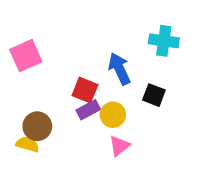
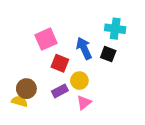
pink square: (26, 56) -> (46, 39), moved
black square: (154, 95) -> (108, 54), moved
purple rectangle: (88, 110) -> (60, 91), moved

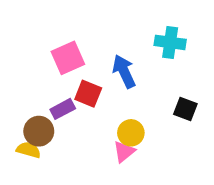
black square: (108, 54) -> (185, 109), moved
yellow circle: (79, 81) -> (131, 133), moved
purple rectangle: (60, 91) -> (63, 109), moved

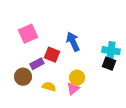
cyan cross: (170, 42) -> (111, 51), moved
pink square: (68, 58) -> (28, 34), moved
yellow semicircle: (29, 150) -> (49, 87), moved

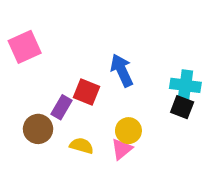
pink square: (28, 34) -> (25, 47), moved
purple rectangle: (37, 64) -> (61, 107), turned -32

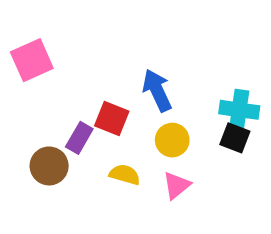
yellow circle: (128, 131) -> (172, 140), moved
yellow semicircle: (82, 146) -> (125, 175), moved
pink triangle: (122, 149) -> (177, 185), moved

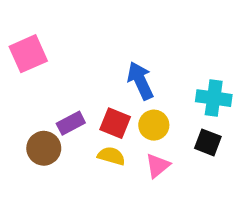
red square: (112, 118) -> (115, 123), moved
purple rectangle: (79, 138) -> (71, 123), turned 32
black square: (235, 138) -> (208, 142), moved

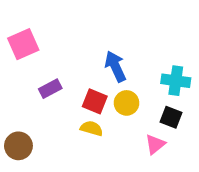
purple rectangle: (71, 123) -> (50, 89), moved
brown circle: (44, 148) -> (18, 146), moved
pink triangle: (158, 166) -> (155, 144), moved

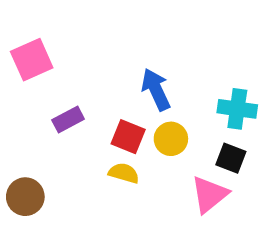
pink triangle: (155, 144) -> (209, 195), size x1.4

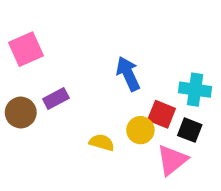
red square: (128, 137) -> (162, 114), moved
yellow circle: (171, 139) -> (140, 130), moved
brown circle: (25, 197) -> (21, 113), moved

